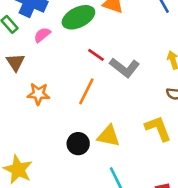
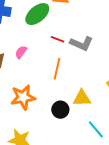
pink semicircle: (42, 35) -> (21, 52), moved
orange star: (38, 94) -> (23, 97), moved, size x1.4

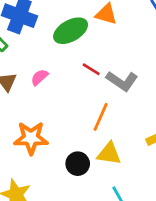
orange line: (57, 69) -> (101, 117), moved

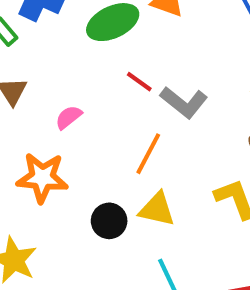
pink semicircle: (39, 77) -> (69, 117), moved

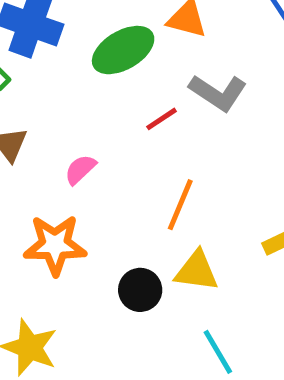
red line: (139, 82) -> (162, 119), turned -64
gray L-shape: (184, 102) -> (218, 93), moved

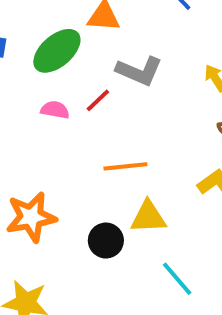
pink semicircle: (80, 169) -> (55, 110), moved, turned 64
orange line: (180, 205) -> (125, 166), turned 72

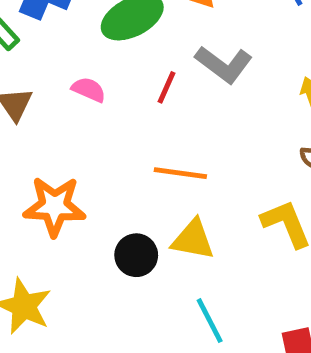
red line: (98, 100) -> (166, 87), turned -36
pink semicircle: (55, 110) -> (89, 90), moved

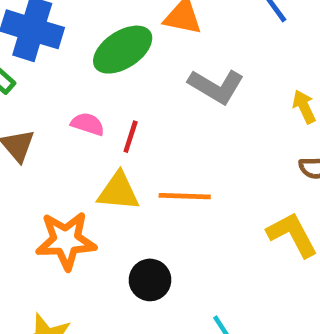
red line: (166, 87) -> (131, 137), moved
yellow triangle: (193, 239) -> (118, 191), moved

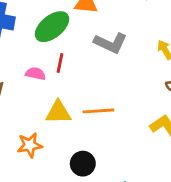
red line: (131, 137) -> (60, 63), moved
orange star: (66, 241) -> (30, 145), size x0.7

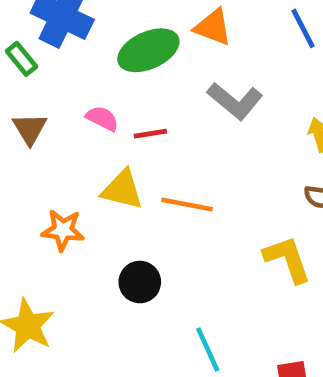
red line: (60, 63) -> (150, 134), moved, turned 54

